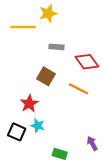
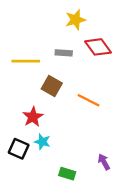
yellow star: (48, 13) -> (75, 20), moved
yellow line: (23, 27) -> (26, 61), moved
red diamond: (87, 62) -> (98, 47), moved

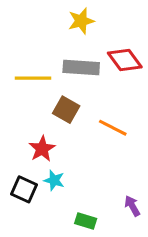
yellow star: (75, 20) -> (81, 21), moved
gray rectangle: (64, 53) -> (81, 68), size x1.6

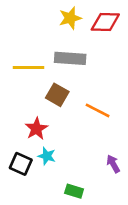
red diamond: (125, 60) -> (105, 22), moved, turned -52
purple arrow: (132, 206) -> (113, 164), moved

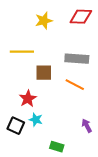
yellow star: (70, 18) -> (44, 21), moved
gray rectangle: (70, 58) -> (77, 59), moved
brown square: (57, 95) -> (44, 73), turned -30

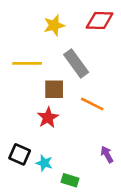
gray rectangle: (77, 59) -> (76, 63), moved, turned 50
red star: (28, 99) -> (48, 118), moved
cyan star: (36, 120) -> (44, 163), moved

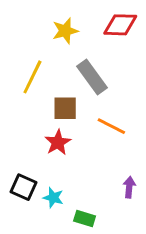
yellow line: (27, 63) -> (32, 77), turned -64
purple arrow: (107, 154) -> (129, 187), turned 35

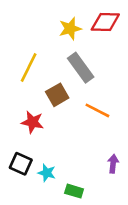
yellow star: (65, 31) -> (70, 29), moved
brown square: (65, 108) -> (57, 95), turned -30
red star: (58, 142) -> (32, 122), moved, turned -30

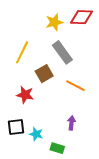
black square: (21, 164) -> (16, 127), turned -30
purple arrow: (113, 164) -> (71, 123), moved

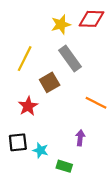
orange line: (75, 86) -> (96, 103), moved
red star: (25, 95) -> (28, 106), turned 30

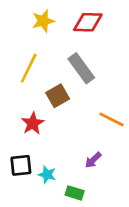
red diamond: (91, 19) -> (88, 22), moved
yellow star: (61, 25) -> (43, 21), moved
purple arrow: (80, 138) -> (93, 160), turned -140

